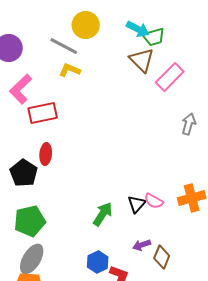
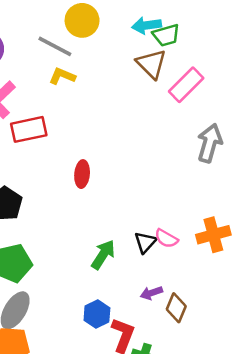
cyan arrow: (138, 29) -> (146, 25), turned 145
gray arrow: (189, 124) -> (210, 143), size x1.4
red ellipse: (46, 154) -> (82, 174), moved

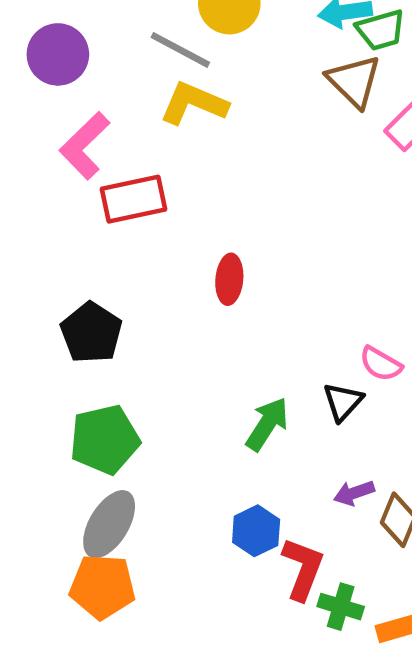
yellow L-shape: (62, 76) -> (194, 103), size x1.4
pink semicircle: (166, 238) -> (381, 364), moved

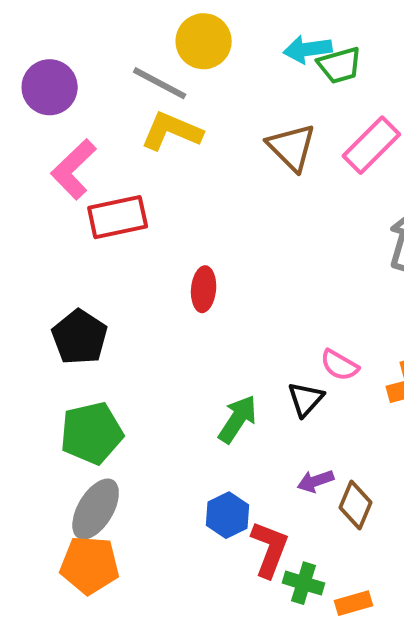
brown triangle: (354, 81) -> (292, 147), moved

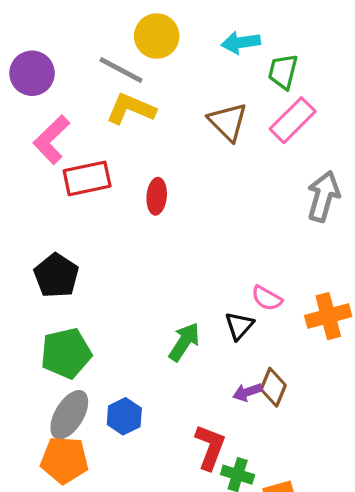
green trapezoid: (339, 65) -> (283, 72), moved, turned 120
red ellipse: (204, 289) -> (157, 196), moved
brown diamond: (355, 505) -> (273, 387), moved
blue hexagon: (228, 515) -> (124, 416), moved

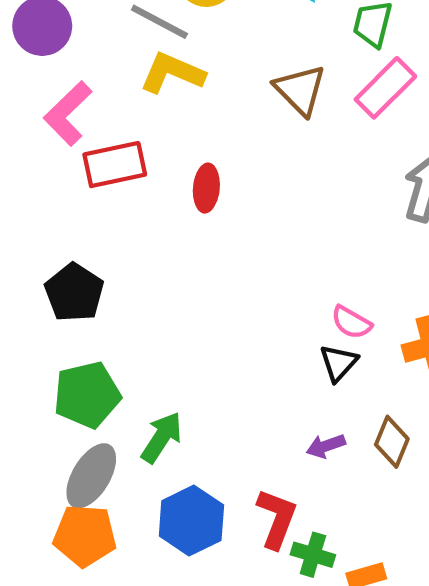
black triangle: (239, 326) -> (339, 363), moved
green arrow: (184, 342) -> (162, 437), moved
brown diamond: (273, 387) -> (392, 442), moved
blue hexagon: (124, 416) -> (191, 521), moved, size x1.4

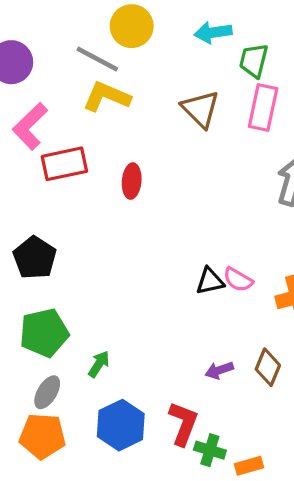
pink rectangle: (385, 88) -> (263, 108), turned -33
black triangle: (339, 363) -> (210, 281), moved, turned 36
green arrow: (162, 437) -> (99, 364), size x0.7
gray ellipse: (91, 476) -> (47, 392), size x0.7

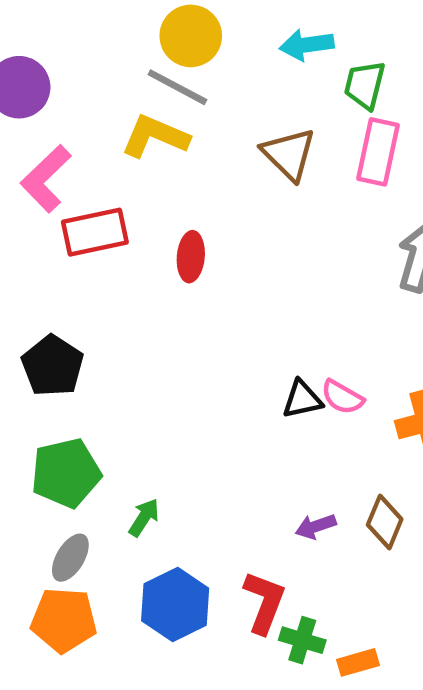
gray line: (97, 59) -> (177, 87), moved

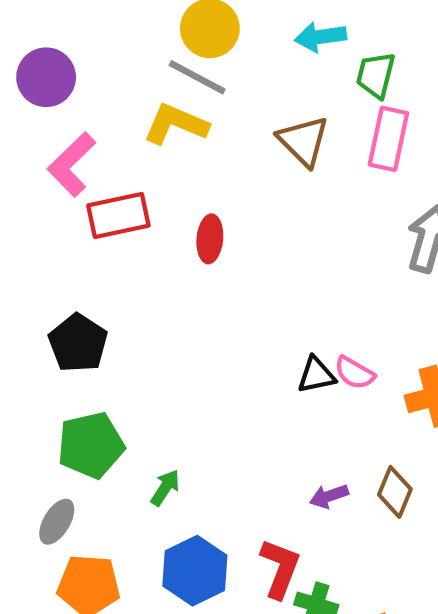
gray ellipse: (70, 558) -> (57, 522), moved

